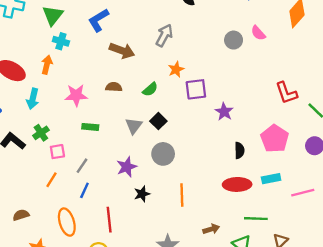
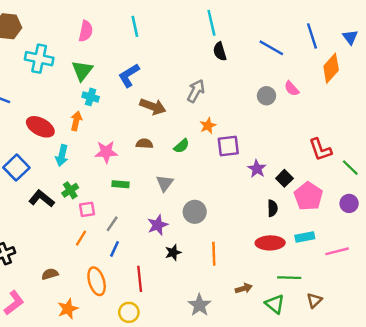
black square: (158, 121) -> (284, 178), moved

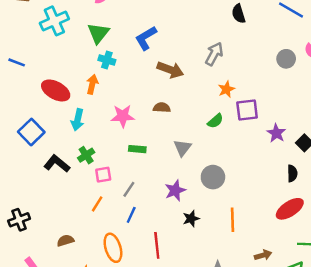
cyan cross: (39, 59) -> (54, 21), turned -36
green semicircle: (182, 146) -> (215, 121), moved
red ellipse: (270, 243) -> (290, 209), turned -32

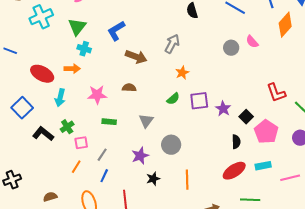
orange arrow: (92, 84) -> (72, 69), turned 77
purple square: (247, 110) -> (199, 101), moved

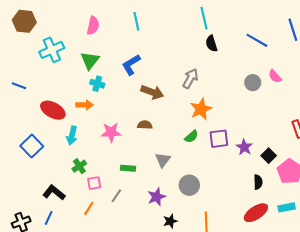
orange star: (182, 73) -> (201, 109), size x1.5
green rectangle: (109, 122) -> (128, 168), moved
black L-shape: (43, 134) -> (54, 193), moved
blue line: (104, 176) -> (49, 218), moved

